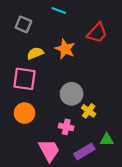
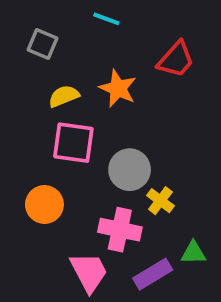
pink square: (25, 79) -> (73, 143), moved
pink cross: (66, 127) -> (120, 230), size x1.5

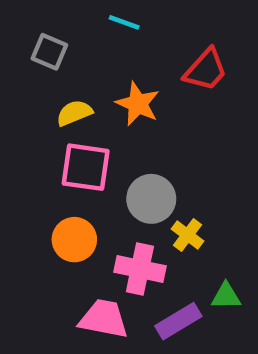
orange circle: (44, 204) -> (74, 240), moved
pink trapezoid: (89, 272) -> (104, 319), turned -51

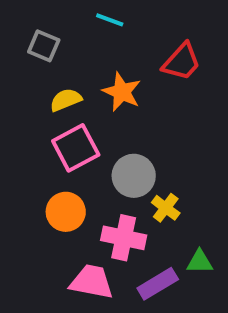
pink square: (86, 167) -> (76, 148), turned -36

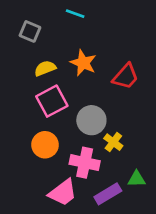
red trapezoid: (182, 62) -> (126, 76), moved
pink trapezoid: (92, 282) -> (63, 193), turned 132

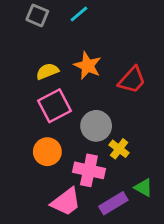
cyan line: (75, 14) -> (79, 14), turned -60
gray square: (30, 31) -> (37, 15), moved
green triangle: (137, 179) -> (143, 188), turned 30

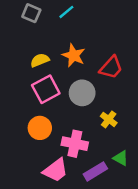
gray circle: (96, 126) -> (82, 93), moved
yellow cross: (119, 149) -> (109, 119), moved

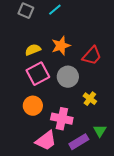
orange star: (74, 55) -> (61, 46), turned 30
green triangle: (121, 158) -> (100, 131), turned 32

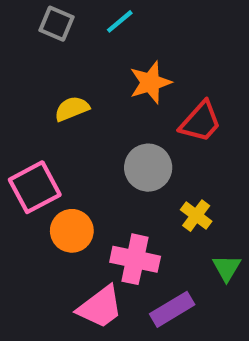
orange star: (61, 46) -> (150, 83), moved
pink square: (38, 74) -> (35, 187), moved
green triangle: (100, 131) -> (227, 268), moved

